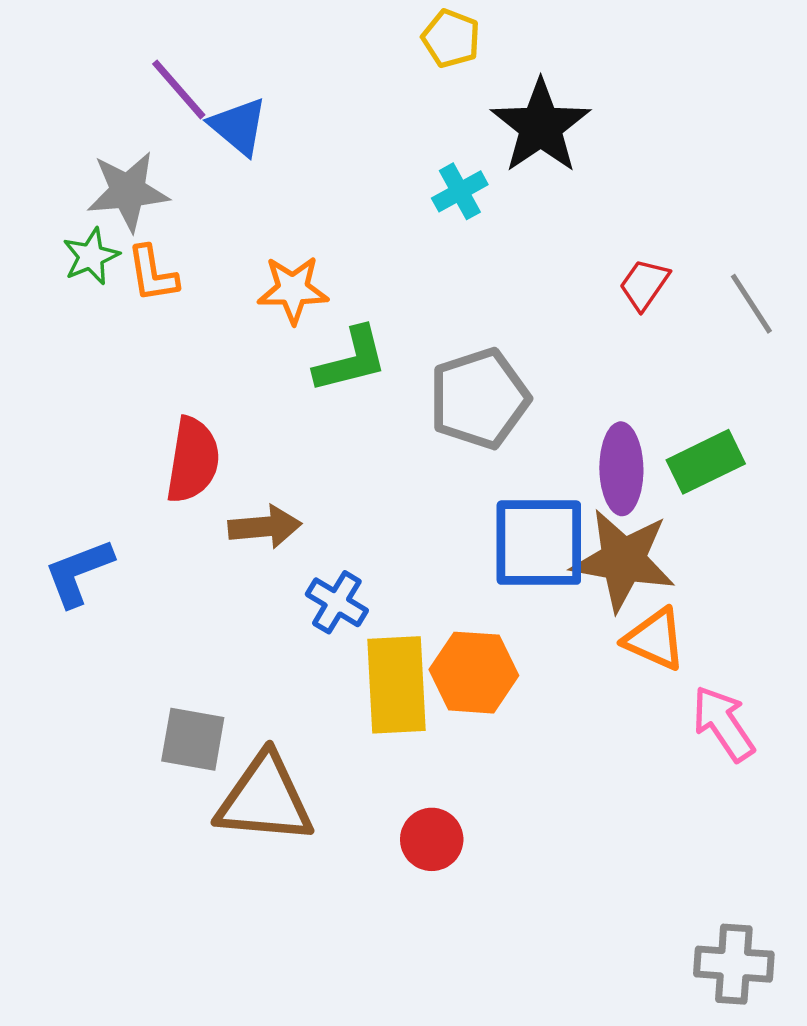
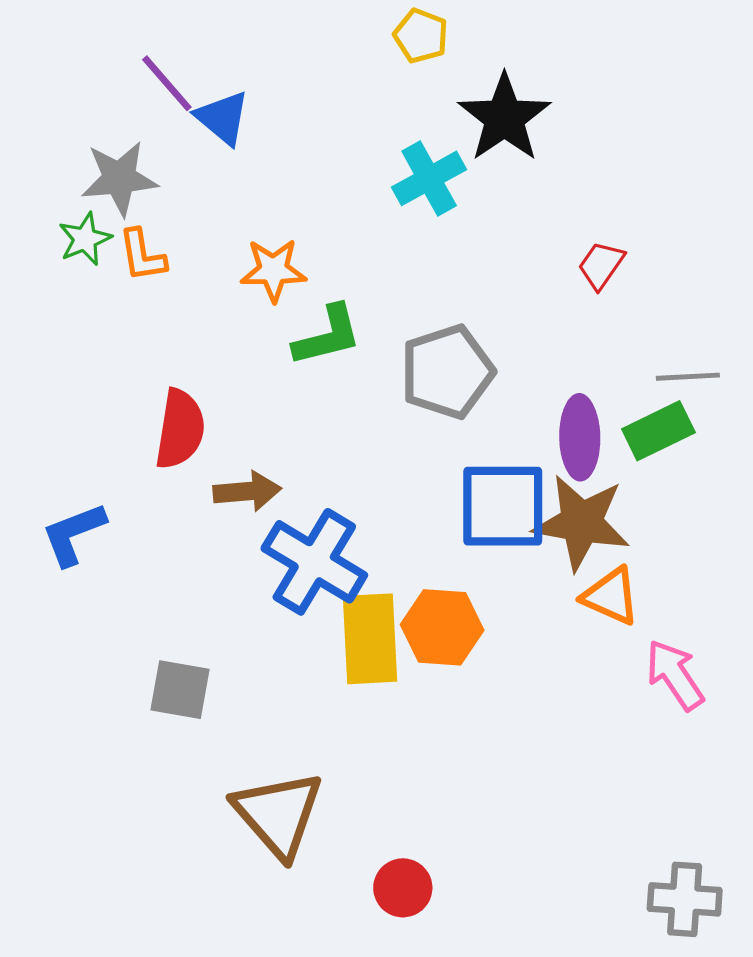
cyan cross: (460, 191) -> (429, 178), size x1.4
gray line: (751, 304) -> (688, 377), moved, turned -60
blue cross: (337, 602) -> (314, 562), size x1.8
brown triangle: (265, 799) -> (278, 814), moved, turned 44
red circle: (432, 839) -> (403, 888), moved

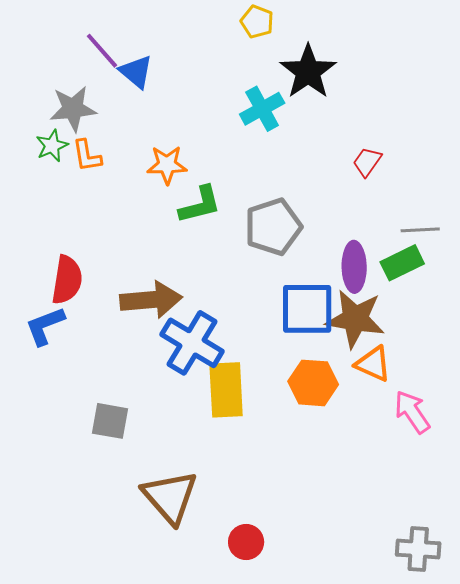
red semicircle: (180, 429) -> (67, 280), moved
brown arrow: (247, 491) -> (151, 300), size x1.5
orange hexagon: (442, 627) -> (313, 383), moved

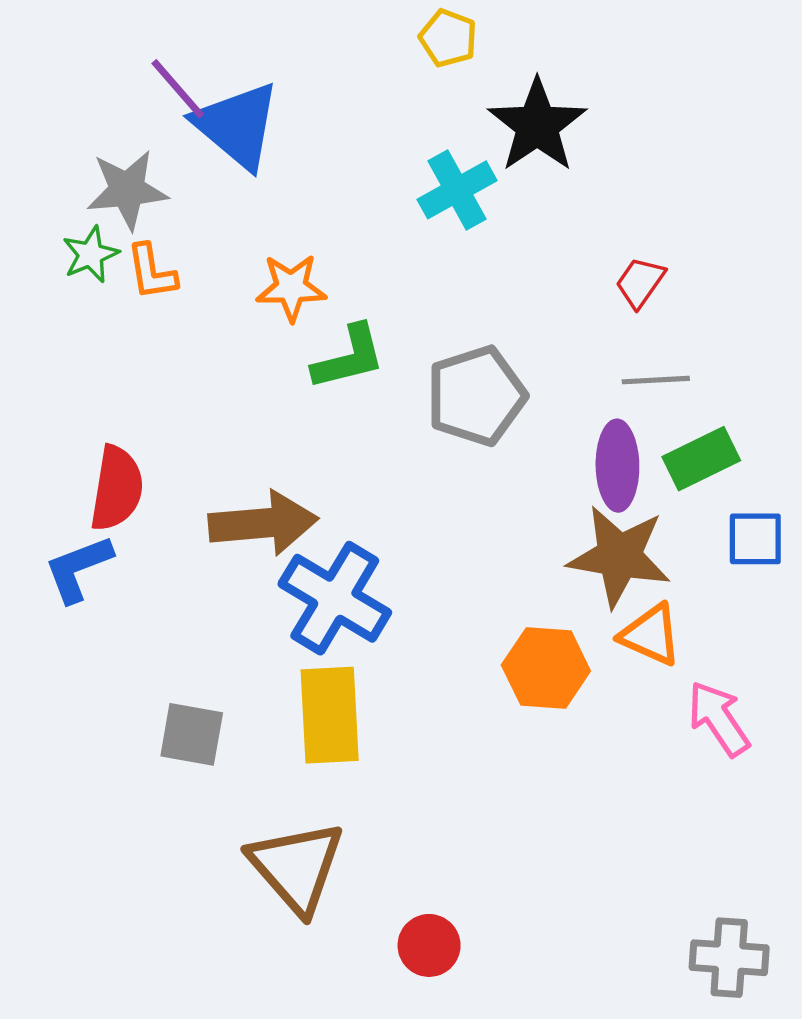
blue triangle: (136, 72) -> (237, 125), size x1.5
gray line: (420, 230) -> (656, 380), moved
blue square: (307, 309) -> (755, 539), moved, size x0.6
yellow rectangle: (226, 390) -> (330, 715), moved

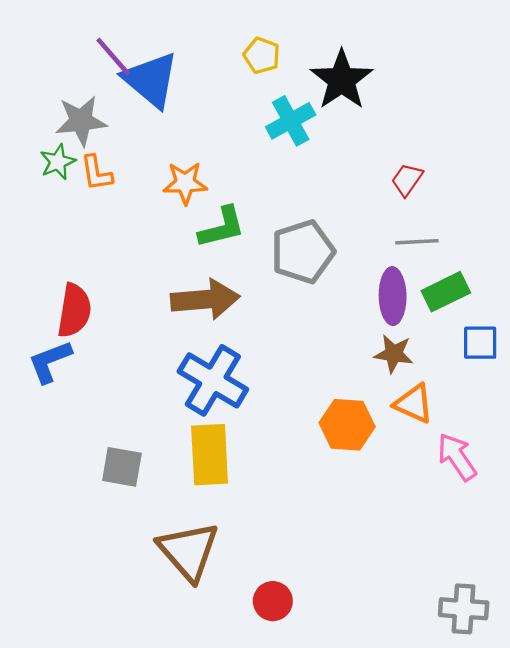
yellow pentagon: (448, 38) -> (262, 55), moved
brown arrow: (263, 523) -> (205, 299), moved
brown star: (619, 556) -> (394, 354), size x0.6

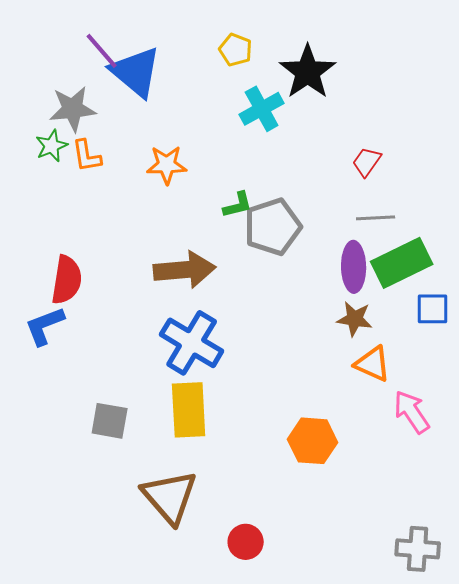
green L-shape: (222, 227) -> (238, 205), moved, size x0.7
green rectangle: (446, 292) -> (402, 263), size x1.4
orange hexagon: (347, 425) -> (313, 441), moved

